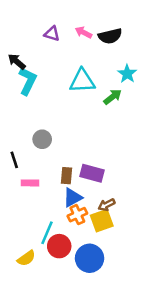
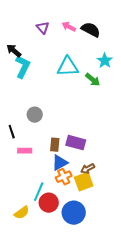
purple triangle: (52, 34) -> (43, 28), turned 32
black semicircle: (110, 36) -> (91, 30), turned -138
green arrow: (113, 97) -> (93, 80), turned 77

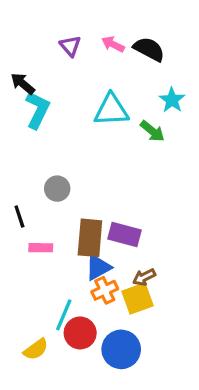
brown rectangle: (55, 145) -> (90, 238), size x1.6

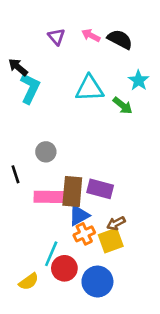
pink rectangle: (41, 248) -> (50, 197), moved, size x1.6

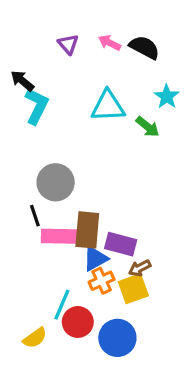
gray circle: (46, 152) -> (56, 182), size x1.5
black line: (15, 174) -> (35, 216), moved
purple rectangle: (100, 189) -> (121, 244), moved

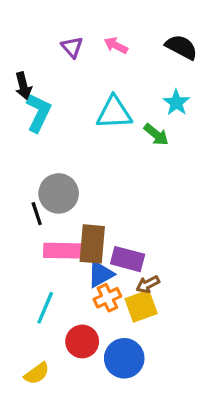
black semicircle: (144, 47) -> (181, 47), moved
black arrow: (22, 81) -> (23, 86), turned -145
black line: (35, 216) -> (37, 214), moved
cyan line: (62, 305) -> (45, 308), moved
yellow semicircle: (35, 338) -> (37, 373), moved

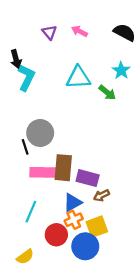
blue triangle: (101, 274) -> (73, 202), moved
orange cross: (107, 298) -> (74, 220), moved
yellow square: (141, 306) -> (97, 227), moved

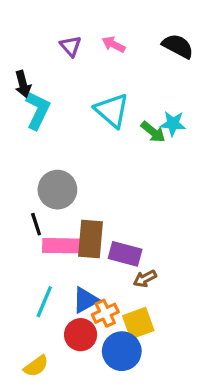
cyan star: (121, 71) -> (173, 124), moved, turned -30
cyan triangle: (78, 77) -> (112, 110), turned 44
black line: (25, 147) -> (36, 224), moved
blue triangle: (73, 202) -> (85, 300), moved

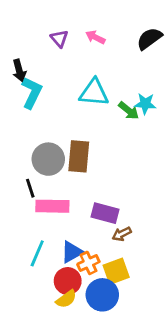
black semicircle: (178, 46) -> (149, 39), turned -64
cyan triangle: (112, 110) -> (94, 93), turned -36
brown rectangle: (90, 239) -> (79, 156), moved
yellow semicircle: (36, 366) -> (66, 299), moved

